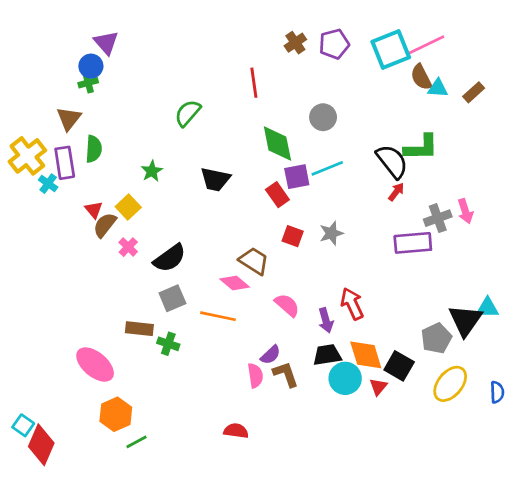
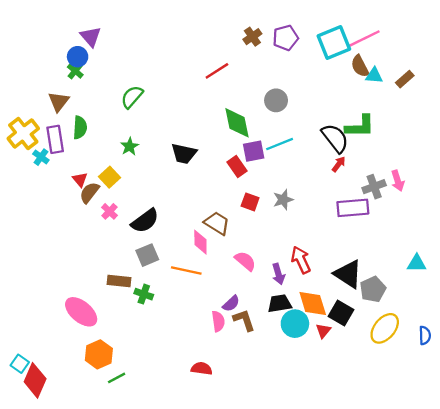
green cross: (88, 83) -> (75, 71), turned -35
red line: (254, 83) -> (217, 71), turned 65
green semicircle: (188, 113) -> (132, 97), moved
pink diamond: (235, 283) -> (200, 242), turned 50
black triangle: (465, 320) -> (348, 274), moved, turned -32

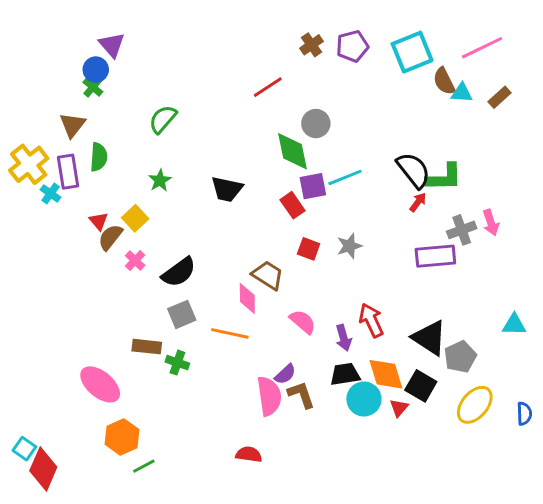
pink line: (363, 39) -> (482, 48), moved
gray circle: (276, 100) -> (316, 124), moved
green L-shape: (360, 126) -> (444, 177), moved
pink semicircle: (218, 321) -> (269, 396), size x1.5

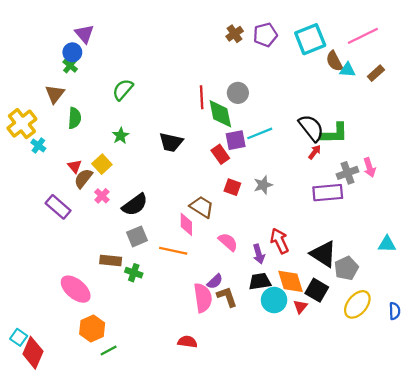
red line: (268, 87) -> (202, 97), moved, turned -60
purple rectangle: (68, 172) -> (58, 207), moved, turned -40

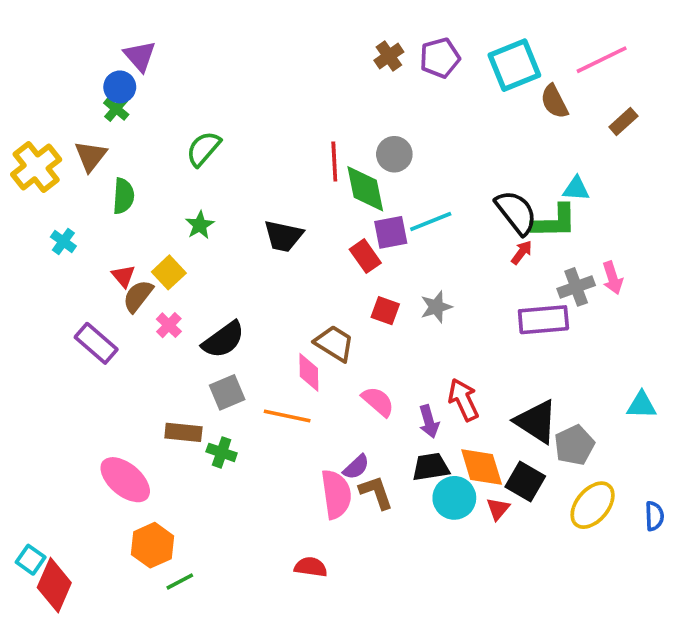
cyan triangle: (347, 70) -> (576, 189), moved
yellow cross: (22, 124) -> (36, 167), moved

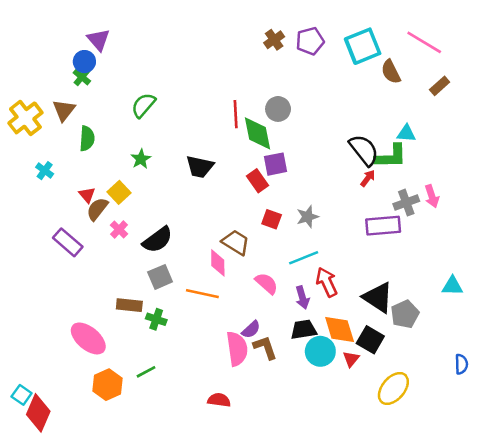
pink line: (602, 60) -> (424, 42), turned 57
cyan line: (431, 221) -> (304, 258), moved
yellow ellipse: (593, 505) -> (393, 388), moved
green line: (180, 582) -> (146, 372), moved

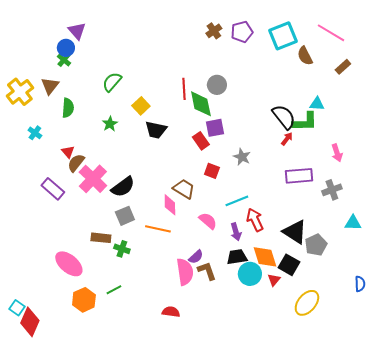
yellow square: (119, 192) -> (141, 106), moved
gray cross: (406, 203) -> (332, 190), moved
gray star: (308, 217) -> (242, 157), moved, turned -30
pink cross: (119, 230) -> (93, 179), size x2.0

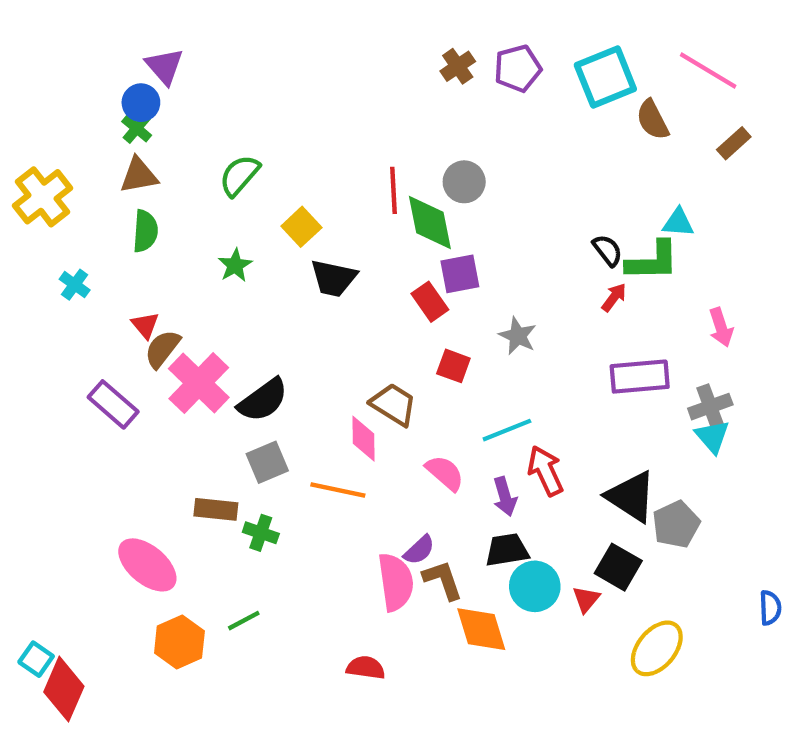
brown triangle: (50, 86) -> (139, 175), moved, turned 42
black semicircle: (284, 117) -> (608, 250), size x0.6
cyan triangle: (353, 223) -> (712, 437), moved, turned 48
orange diamond: (265, 257) -> (481, 629), moved

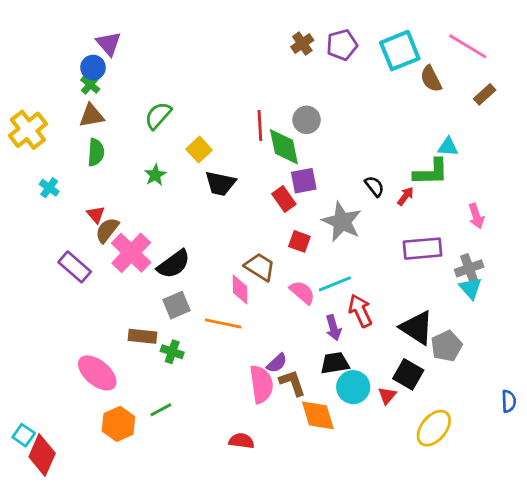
black semicircle: (608, 250) -> (374, 186), moved
gray star: (518, 336) -> (342, 222), size x1.6
pink semicircle: (445, 473) -> (302, 292), moved

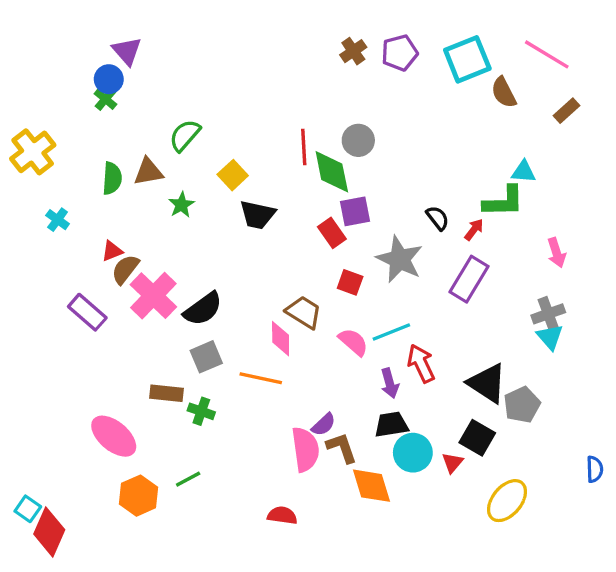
brown triangle: (92, 116) -> (148, 172), moved
red triangle: (96, 215) -> (112, 251), turned 48
purple rectangle: (422, 249) -> (469, 279), moved, turned -54

